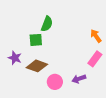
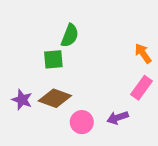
purple star: (15, 58) -> (22, 100), moved

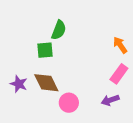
brown diamond: (55, 98) -> (46, 83), turned 44
purple arrow: (118, 118) -> (110, 100), moved

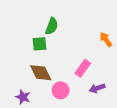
pink rectangle: (119, 74) -> (83, 68), moved
purple star: (19, 84) -> (23, 97), moved

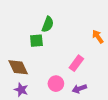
brown diamond: (41, 73) -> (18, 67), moved
purple arrow: (97, 88) -> (79, 89), moved

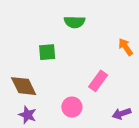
green semicircle: (48, 24) -> (75, 22), moved, turned 70
purple arrow: (79, 89) -> (122, 114), moved

